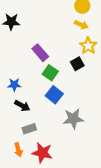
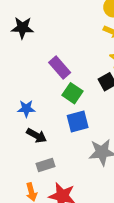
blue square: (54, 95) -> (78, 121), turned 36

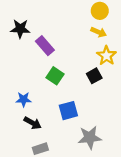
purple rectangle: (60, 68) -> (45, 46), moved
green square: (72, 93) -> (55, 76), moved

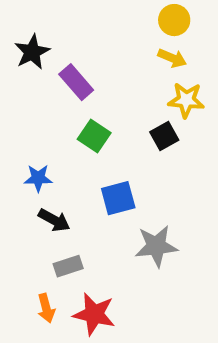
black star: (20, 29) -> (32, 52), turned -30
yellow star: (106, 56) -> (186, 100), turned -30

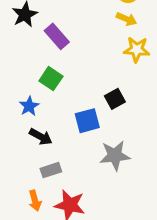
green square: (94, 136) -> (51, 79), moved
black square: (164, 136) -> (115, 99), moved
blue star: (38, 178) -> (29, 106), turned -30

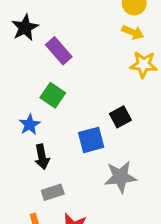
black arrow: (41, 137) -> (42, 157), turned 50

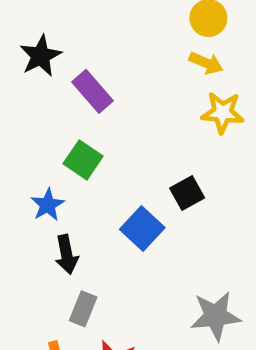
blue square: (91, 140) -> (142, 228), turned -32
gray star: (120, 177) -> (215, 316), moved
gray rectangle: (53, 192) -> (83, 309), turned -50

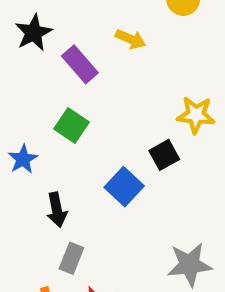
yellow arrow: (206, 63) -> (130, 39), moved
yellow star: (223, 113) -> (196, 115), moved
blue star: (48, 205) -> (23, 159), moved

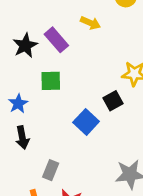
black star: (34, 33) -> (25, 46), moved
green square: (71, 125) -> (51, 81), turned -35
black arrow: (57, 210) -> (22, 138), moved

